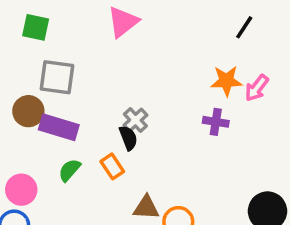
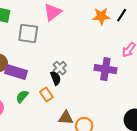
gray square: (57, 77) -> (28, 33), moved
orange star: (226, 81) -> (101, 16), moved
purple cross: (216, 122) -> (105, 69), size x1.5

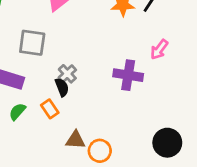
gray square: (28, 33) -> (32, 43), moved

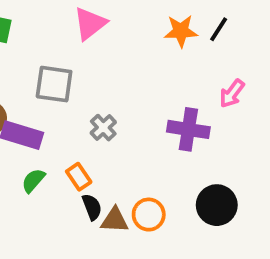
black semicircle: (62, 87) -> (92, 207), moved
black circle: (167, 143) -> (217, 205), moved
orange circle: (100, 151) -> (149, 215), moved

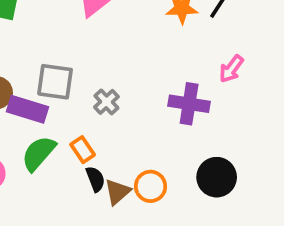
gray square: (54, 84) -> (55, 82), moved
green semicircle: (33, 180) -> (39, 153), size x1.5
brown triangle: (115, 220) -> (117, 192), turned -44

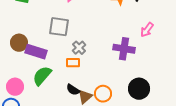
gray square: (55, 82) -> (59, 27), moved
orange rectangle: (83, 150) -> (73, 63), moved, turned -56
black semicircle: (95, 179) -> (73, 90), turned 144

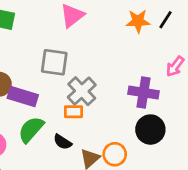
gray cross: (79, 48) -> (82, 91), size x1.5
black circle: (139, 89) -> (150, 130), moved
black semicircle: (73, 90) -> (63, 142), moved

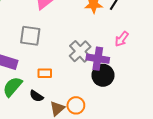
gray cross: (82, 91) -> (80, 51), moved
black circle: (150, 130) -> (103, 75), moved

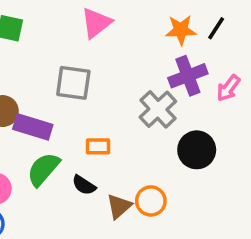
purple cross: (98, 59) -> (188, 76), moved, turned -30

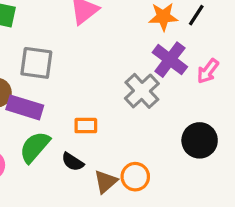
purple cross: (188, 76) -> (170, 60), turned -32
gray square: (73, 83) -> (36, 63), moved
black circle: (197, 150) -> (200, 140), moved

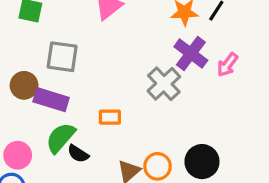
black circle: (200, 140) -> (202, 162), moved
black semicircle: (73, 162) -> (78, 154), moved

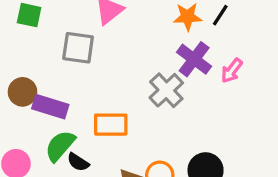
gray square: (62, 57) -> (78, 48), moved
orange rectangle: (110, 117) -> (111, 125), size x1.5

